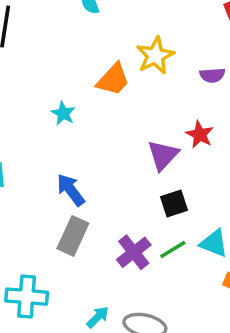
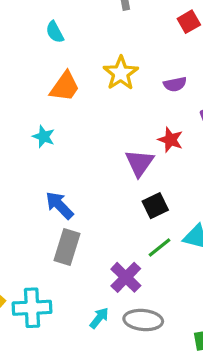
orange trapezoid: (113, 79) -> (65, 87), moved
purple cross: (134, 252) -> (126, 277), moved

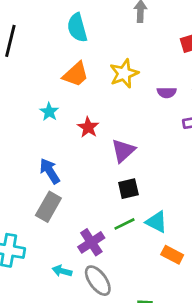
cyan semicircle: (55, 32) -> (77, 28), size x1.5
red star: (170, 140) -> (88, 127), moved
cyan arrow: (99, 318) -> (62, 271), turned -126
gray ellipse: (143, 320) -> (98, 281), turned 36

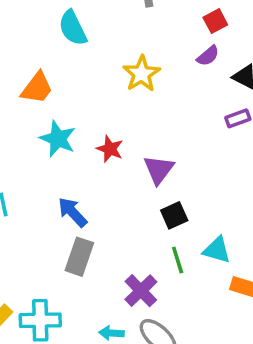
orange trapezoid: (76, 74) -> (37, 88), moved
purple semicircle: (167, 92) -> (208, 56), moved, turned -30
cyan star: (49, 112) -> (58, 139), size x1.5
green line: (124, 224) -> (178, 260), turned -70

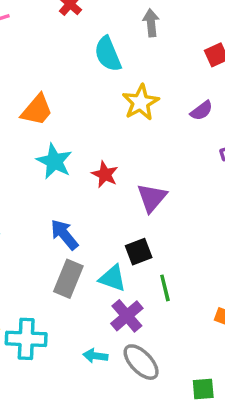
cyan semicircle: (73, 28) -> (108, 54), moved
purple semicircle: (208, 56) -> (201, 111), moved
black square: (174, 215) -> (139, 252), moved
cyan triangle: (217, 250) -> (113, 278), moved

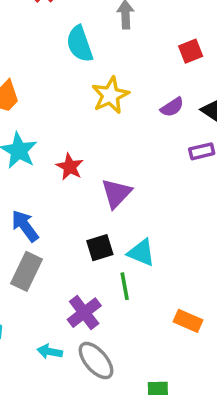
cyan triangle: (113, 278) -> (141, 253), moved

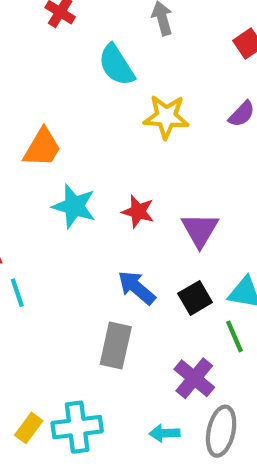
yellow star: (110, 95) -> (166, 117), turned -30
blue arrow: (25, 226) -> (137, 288), moved
gray ellipse: (96, 361) -> (221, 431), turned 66

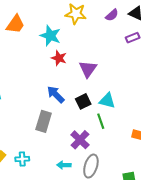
cyan star: (74, 206) -> (50, 36), moved
cyan cross: (77, 427) -> (22, 159), size x0.6

